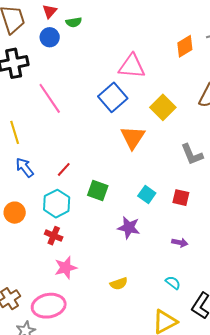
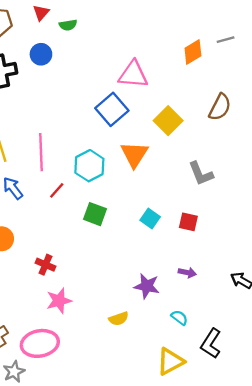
blue circle: (50, 37) -> (41, 54), moved
pink line: (50, 98) -> (41, 152), moved, turned 32
cyan hexagon: (57, 204) -> (89, 166), moved
purple star: (129, 228) -> (147, 286), moved

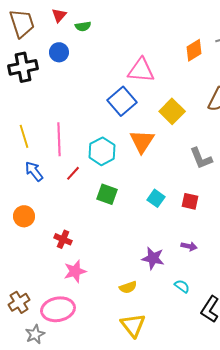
yellow triangle: (170, 361) -> (133, 325), moved, turned -40

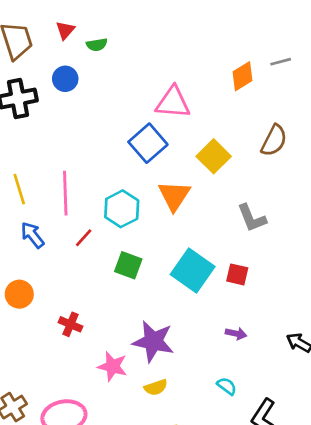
cyan square: (156, 198) -> (193, 271), size x1.8
purple star: (153, 258) -> (153, 341), moved, size x1.4
pink star: (75, 271) -> (113, 366), moved, turned 30

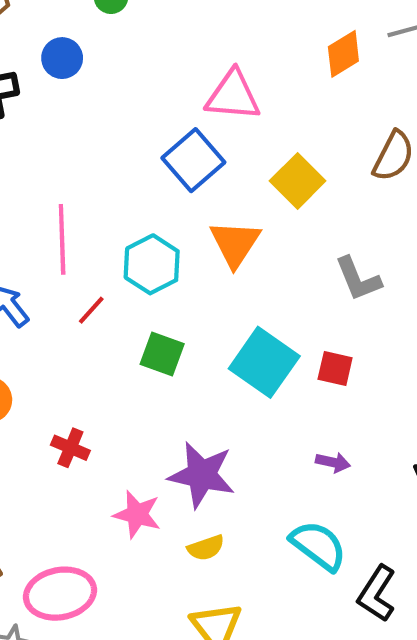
cyan semicircle: (227, 386) -> (318, 546), size x1.8

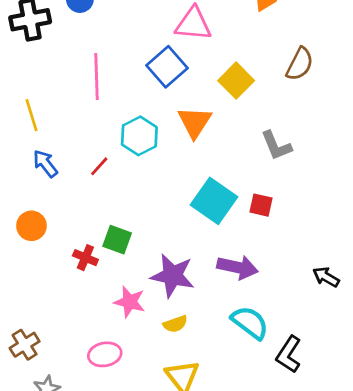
pink line: (62, 239) -> (96, 76), moved
green square: (162, 354) -> (117, 240), moved
purple arrow: (333, 462) -> (238, 267), moved, size x1.8
pink ellipse: (60, 594) -> (105, 354), moved, size x0.7

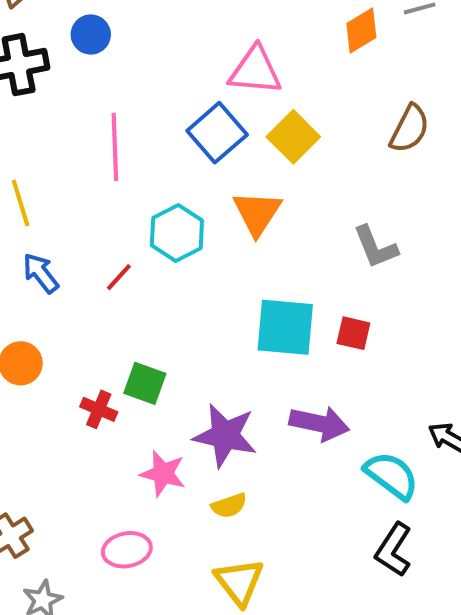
yellow square: (236, 81) -> (293, 137), moved
cyan square: (214, 201) -> (285, 327), turned -30
cyan semicircle: (250, 323) -> (391, 476), moved

